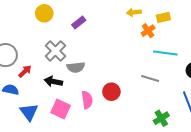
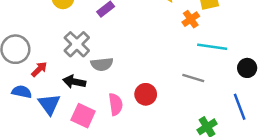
blue triangle: (29, 112) -> (49, 104), moved

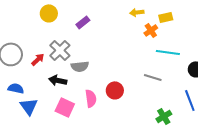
red arrow: (39, 69) -> (38, 59), moved
blue triangle: (49, 104) -> (29, 106), moved

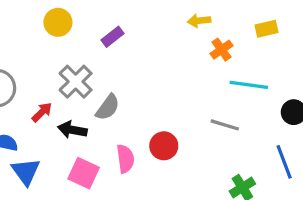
yellow rectangle: (166, 17) -> (266, 29), moved
red arrow: (38, 59) -> (42, 112), moved
gray semicircle: (80, 66) -> (108, 107), turned -48

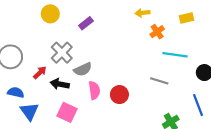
gray semicircle: (108, 107) -> (83, 69), turned 30
pink semicircle: (125, 159) -> (94, 90), moved

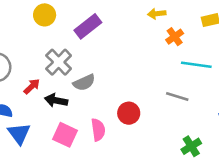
purple rectangle: (86, 23) -> (88, 26), size x1.5
pink semicircle: (94, 90) -> (98, 130), moved

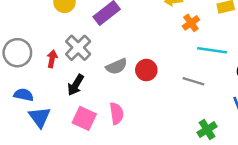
gray semicircle: (84, 83) -> (117, 66), moved
red arrow: (32, 86) -> (52, 59), moved, turned -35
black arrow: (56, 100) -> (76, 85), turned -70
red circle: (129, 113) -> (146, 70), moved

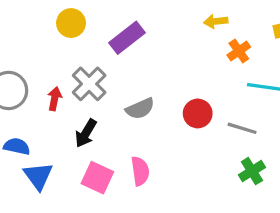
red circle: (146, 70) -> (198, 113), moved
green cross: (207, 130) -> (252, 171), moved

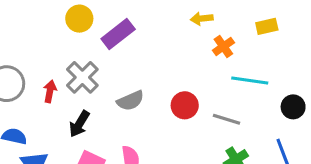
yellow circle: (71, 23) -> (79, 19), moved

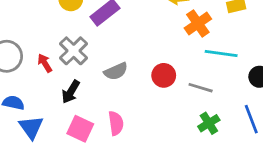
orange cross: (223, 46) -> (198, 23), size x1.4
red arrow: (50, 91) -> (45, 63), turned -42

